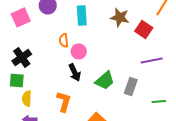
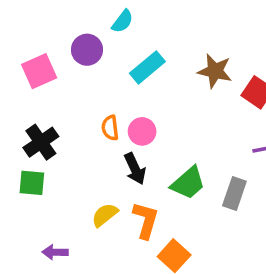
cyan rectangle: (82, 15) -> (147, 67), turned 54
orange semicircle: (64, 40) -> (110, 128), moved
yellow semicircle: (27, 98) -> (105, 215), moved, turned 49
orange L-shape: (64, 101) -> (146, 220), moved

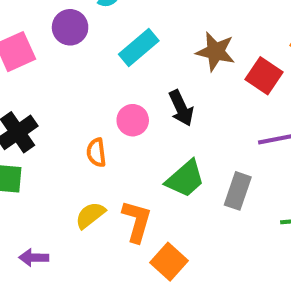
orange semicircle: (110, 128) -> (96, 153), moved
black arrow: (135, 169) -> (181, 108), moved

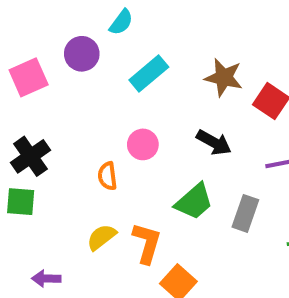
black arrow: (181, 108) -> (214, 142), moved, turned -36

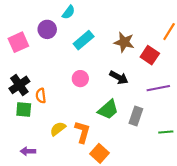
orange semicircle: (107, 176) -> (41, 96), moved
green square: (21, 202) -> (24, 110), moved

